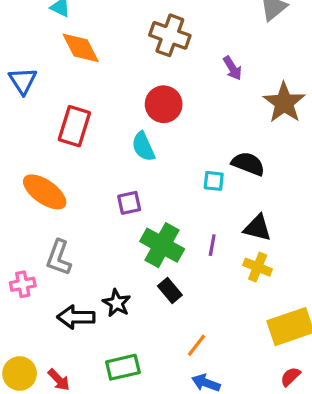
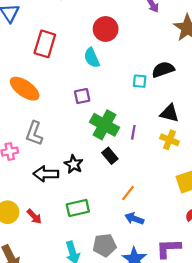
black semicircle: (248, 164) -> (163, 69), turned -40
purple line: (212, 245) -> (133, 132), moved

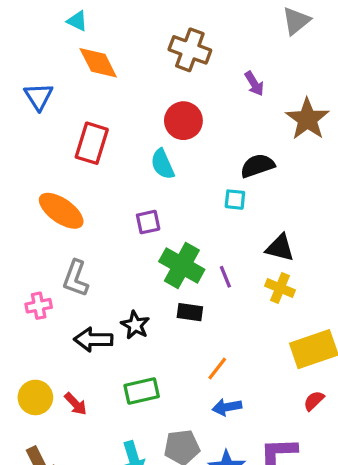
black semicircle: (163, 69) -> (257, 166), moved
purple line: (133, 132) -> (225, 277), turned -32
black rectangle: (110, 156) -> (190, 312), turned -42
blue arrow: (134, 219) -> (227, 407), turned -30

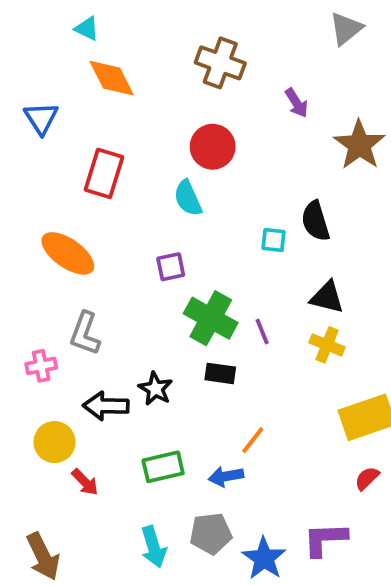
black semicircle: (257, 166) -> (316, 221), moved, turned -88
yellow circle: (35, 397) -> (54, 442), moved
blue arrow: (227, 407) -> (226, 476), moved

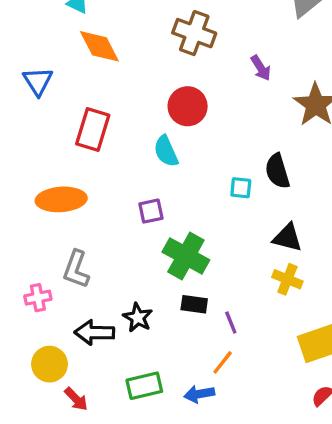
orange ellipse: (68, 253) -> (61, 199), turned -39
purple line: (262, 332) -> (231, 323), moved

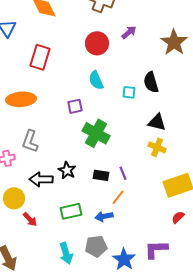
purple arrow: (261, 68) -> (129, 32), moved, turned -98
cyan semicircle: (166, 151) -> (96, 80), moved
black rectangle: (194, 304) -> (101, 175), moved

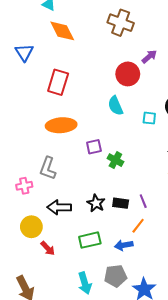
red circle: (97, 43) -> (128, 74), moved
orange ellipse: (21, 99) -> (61, 125), moved
purple square: (75, 106) -> (94, 147), moved
green cross: (96, 133) -> (115, 160), size x0.6
black star: (67, 170) -> (96, 203), moved

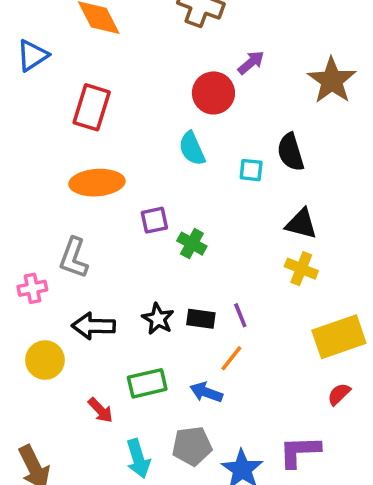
blue triangle: (24, 52) -> (32, 55), turned 30
blue arrow: (124, 245) -> (206, 392), turned 30
red arrow: (48, 248) -> (101, 410), moved

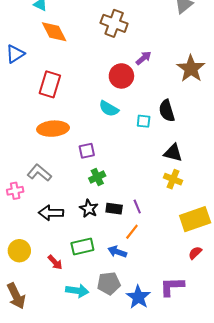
cyan semicircle: (192, 149) -> (109, 109), turned -36
green cross: (192, 244) -> (97, 177), moved, turned 35
gray L-shape: (74, 258) -> (39, 173), turned 110
yellow circle: (45, 360) -> (19, 251), moved
cyan arrow: (138, 459) -> (77, 291), turned -65

